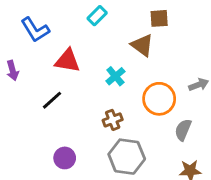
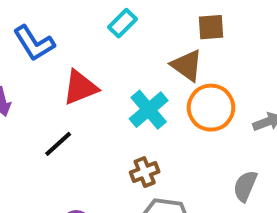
red triangle: (68, 61) -> (80, 87), turned -32
cyan cross: (115, 76) -> (149, 110), size x1.4
orange circle: (159, 99) -> (211, 108), moved

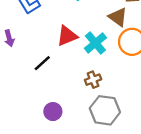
red triangle: (80, 87) -> (67, 36), moved

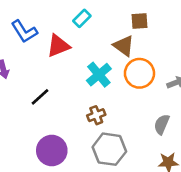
red triangle: (67, 36) -> (58, 46), moved
purple circle: (53, 112) -> (52, 151), size x1.5

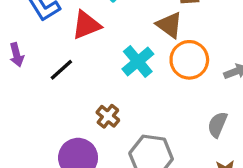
black line: (40, 97) -> (61, 70), moved
brown cross: (96, 115) -> (108, 116), moved, turned -30

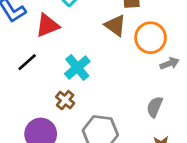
orange circle: (189, 60) -> (151, 38), moved
cyan cross: (138, 61) -> (77, 68), moved

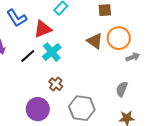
brown triangle: (115, 25) -> (95, 41), moved
cyan cross: (77, 68) -> (52, 52), moved

